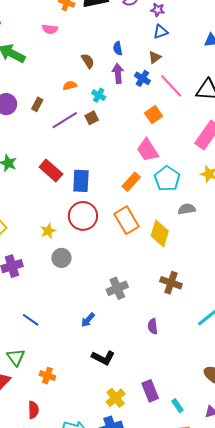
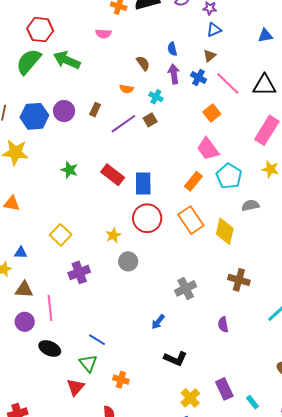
orange semicircle: (70, 86) -> (126, 89), turned -152
blue line: (31, 320) -> (97, 340), moved

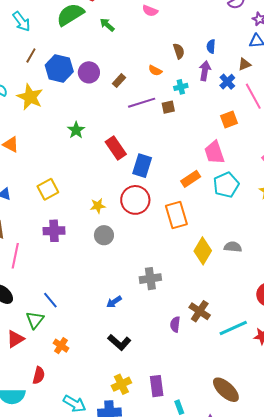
green arrow: (67, 60) -> (107, 25), size x0.6
cyan cross: (156, 97) -> (181, 87), turned 32
gray semicircle: (250, 205) -> (233, 247), moved
yellow diamond: (225, 231) -> (203, 251), moved
brown cross: (239, 280) -> (200, 311), moved

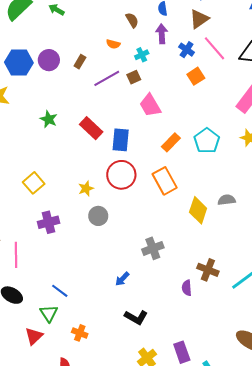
brown triangle: (244, 64) -> (199, 19), size x1.5
blue cross: (227, 82) -> (187, 50), moved
pink trapezoid: (214, 152) -> (150, 105), moved

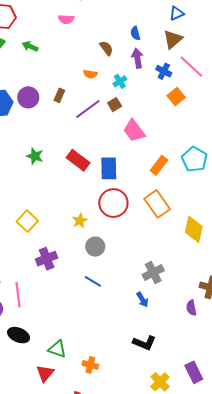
blue arrow: (122, 279) -> (142, 300), moved, turned -70
blue line: (60, 291) -> (93, 281), moved
green triangle: (49, 313) -> (57, 349), turned -30

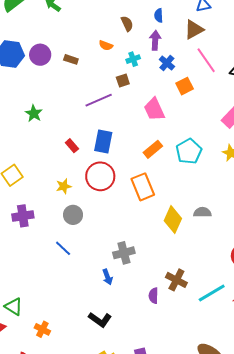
blue cross: (164, 71) -> (167, 63), moved
brown rectangle: (59, 95) -> (71, 59), turned 72
purple line: (88, 109) -> (99, 100), moved
pink trapezoid: (134, 131) -> (154, 109), moved
red rectangle: (78, 160) -> (72, 146), moved, size x0.6

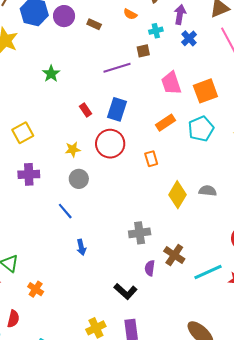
orange square: (185, 86) -> (205, 91), moved, size x1.4
orange rectangle: (143, 187) -> (151, 159), size x0.6
gray cross: (124, 253) -> (140, 233), moved
blue arrow: (107, 277) -> (81, 247), moved
black L-shape: (100, 320) -> (125, 291), moved

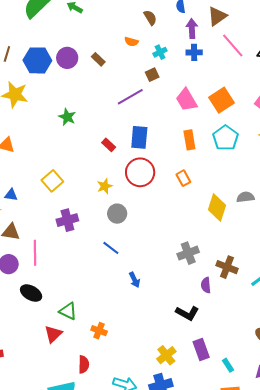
purple arrow: (180, 15) -> (192, 29), moved
brown rectangle: (94, 24) -> (98, 59), turned 32
blue cross: (189, 38) -> (194, 52), turned -35
orange rectangle: (165, 123) -> (189, 140), turned -54

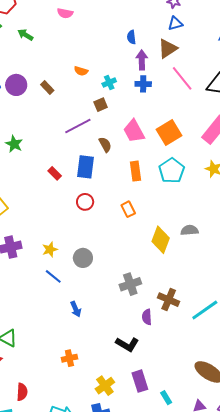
brown semicircle: (150, 18) -> (105, 145), moved
red circle: (140, 172) -> (85, 202), size x0.6
yellow star: (105, 186) -> (50, 249), moved
gray circle: (117, 214) -> (83, 258), moved
orange cross: (99, 331) -> (69, 358), moved, turned -35

